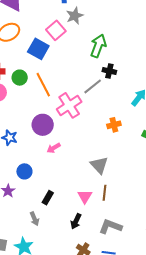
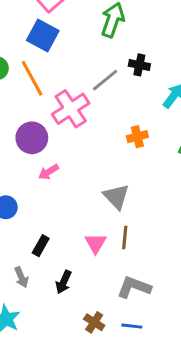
blue square: (38, 49) -> (43, 36), moved
black cross: (109, 71) -> (139, 65), moved
black arrow: (76, 221) -> (64, 282), moved

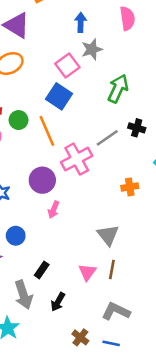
pink arrow: (48, 172) -> (54, 210), turned -42
gray arrow: (21, 277) -> (23, 295), size x1.6

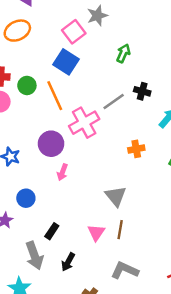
green arrow: (118, 89) -> (123, 53), size x0.7

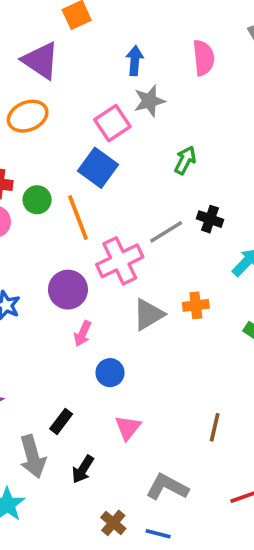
gray triangle: (116, 196) -> (148, 314), moved, turned 35
blue circle: (26, 198) -> (110, 373), moved
brown line: (120, 230) -> (215, 427), moved

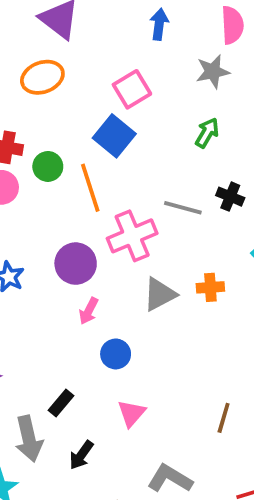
gray star: (149, 101) -> (213, 72), moved
gray line: (166, 232) -> (183, 208), turned 44

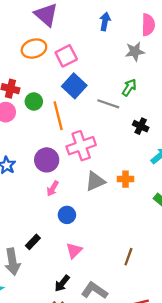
pink square: (132, 89) -> (66, 56), moved
gray line: (183, 208) -> (108, 104), moved
black arrow: (81, 455) -> (62, 283), moved

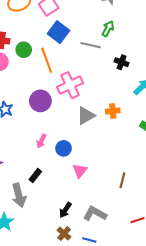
pink arrow: (53, 189) -> (41, 141), moved
pink triangle: (74, 251) -> (80, 171), moved

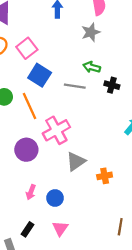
green arrow: (108, 29) -> (92, 67), turned -98
black cross: (122, 62) -> (112, 85), moved
orange cross: (113, 111) -> (105, 176), moved
pink triangle: (80, 171) -> (60, 228), moved

